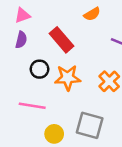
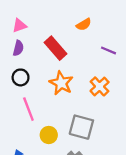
black circle: (39, 69) -> (21, 77), moved
orange star: (68, 78) -> (61, 83), turned 30
pink line: (32, 106) -> (28, 109), turned 60

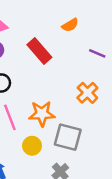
orange star: (61, 83) -> (42, 114), moved, turned -30

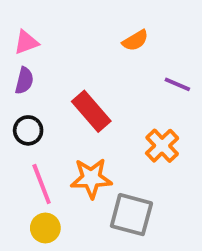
red rectangle: (39, 51) -> (91, 111), moved
yellow circle: (32, 146) -> (45, 228), moved

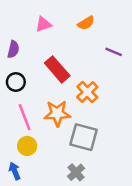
pink triangle: (26, 42) -> (43, 24), moved
orange cross: (162, 146) -> (87, 92), moved

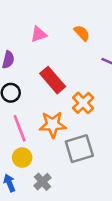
orange semicircle: (86, 23) -> (82, 33), turned -102
gray square: (84, 137) -> (79, 149), turned -32
gray cross: (76, 172) -> (42, 182), moved

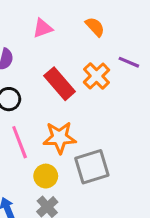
orange cross: (83, 103) -> (97, 76), moved
yellow circle: (22, 158) -> (46, 176), moved

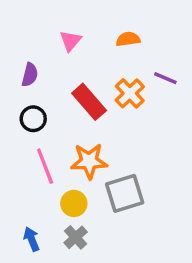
orange semicircle: (95, 27) -> (128, 39), turned -55
pink triangle: (43, 28) -> (70, 41), turned -30

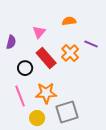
pink triangle: (70, 41) -> (39, 32), moved
black circle: (33, 119) -> (25, 68), moved

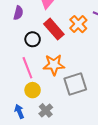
yellow circle: (37, 118) -> (33, 90), moved

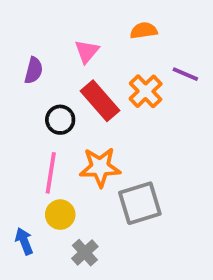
pink line: (27, 68) -> (51, 173), turned 30
blue arrow: (19, 111) -> (24, 241), moved

